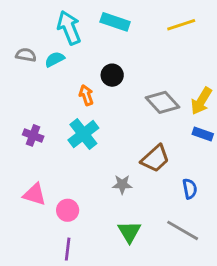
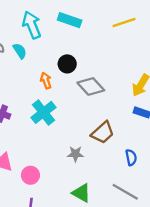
cyan semicircle: (55, 59) -> (20, 51), turned 84
gray diamond: (162, 102) -> (91, 86), moved
green triangle: (129, 232) -> (81, 193), turned -30

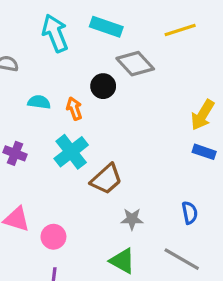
cyan semicircle: (20, 51) -> (39, 102), moved, turned -49
gray diamond: (91, 86) -> (135, 64), moved
brown trapezoid: (103, 133) -> (106, 179), moved
gray star: (75, 154) -> (132, 219), moved

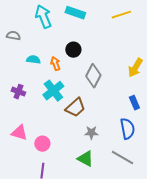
gray diamond: (135, 64) -> (93, 76), moved, turned 70
blue rectangle: (204, 152) -> (134, 103), moved, turned 48
blue semicircle: (190, 213) -> (127, 129), size x1.5

